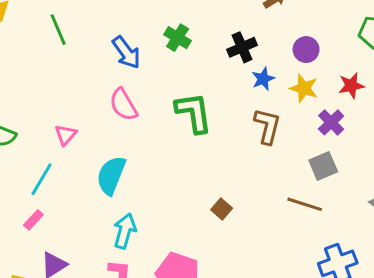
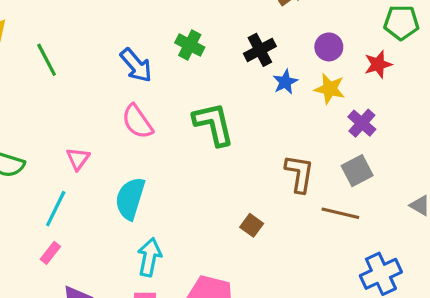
green line: (58, 30) -> (47, 60), moved
red star: (351, 86) -> (378, 64), moved
brown L-shape: (267, 126) -> (299, 174), moved

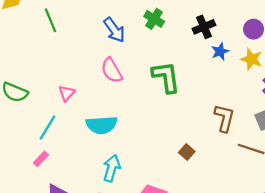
cyan semicircle: (130, 198) -> (102, 125), turned -116

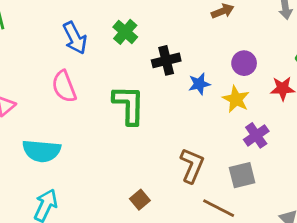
black cross: (204, 27) -> (166, 60), moved

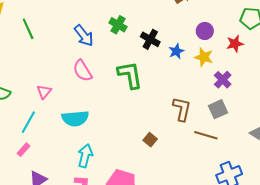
black cross: (166, 60) -> (150, 39), turned -36

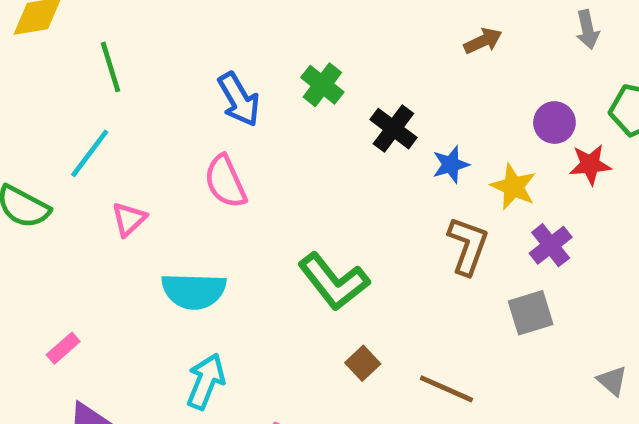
purple circle: (205, 31) -> (554, 123), moved
green L-shape: (130, 75) -> (334, 282), moved, turned 144
brown L-shape: (182, 109) -> (468, 246), moved
cyan line: (28, 122) -> (90, 153), moved
brown line: (206, 135) -> (446, 389), moved

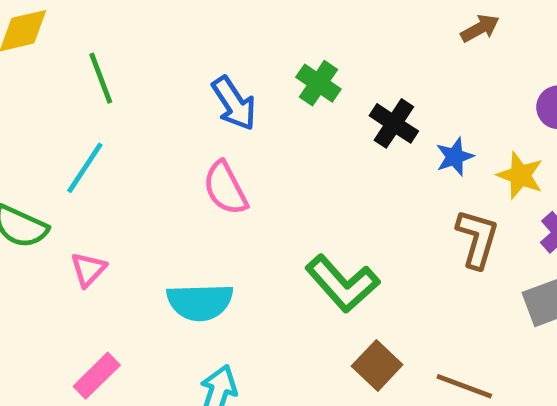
pink triangle: (129, 219) -> (88, 269), moved
pink rectangle: (63, 348) -> (97, 376), moved, size x1.4
brown square: (363, 363) -> (377, 365), size x1.4

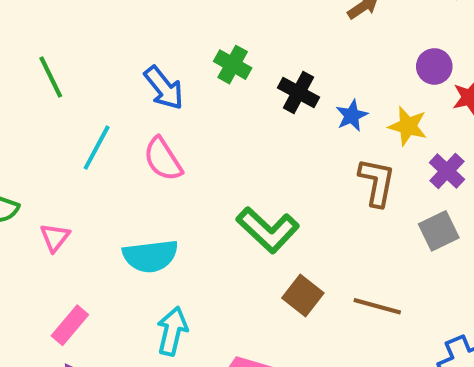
cyan line: (85, 168) -> (97, 148), moved

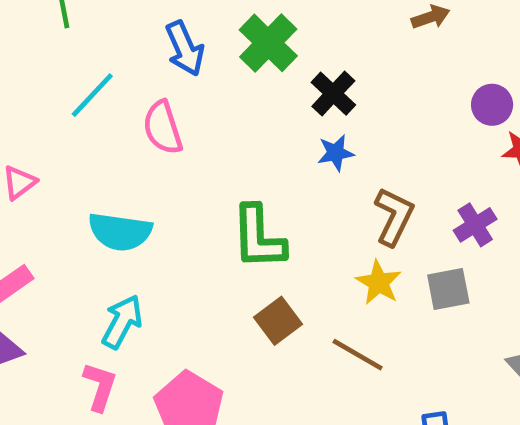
green cross: (233, 65) -> (268, 43), size x1.4
blue star: (352, 116) -> (336, 153), moved
yellow star: (408, 126) -> (379, 283), moved
green L-shape: (268, 230) -> (258, 237), turned 30

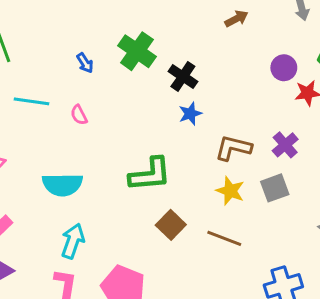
blue arrow: (185, 48) -> (85, 63), size x0.6
cyan line: (92, 95) -> (31, 101), turned 64
pink semicircle: (163, 128) -> (79, 115), size x0.6
brown L-shape: (394, 217) -> (233, 148), turned -93
green L-shape: (258, 237) -> (150, 174), turned -84

